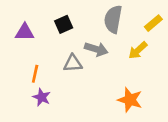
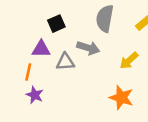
purple triangle: (25, 32) -> (41, 49), moved
yellow arrow: (138, 50) -> (129, 61), moved

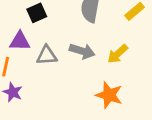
gray arrow: (88, 48) -> (82, 51), moved

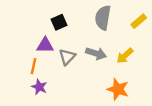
gray triangle: (47, 55) -> (67, 57), turned -42

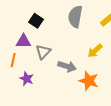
black square: (59, 22) -> (36, 21), turned -32
gray arrow: (96, 53) -> (67, 66), moved
purple star: (39, 87) -> (27, 79), moved

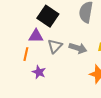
black square: (36, 21) -> (48, 16), size x1.5
gray arrow: (67, 66) -> (78, 48), moved

